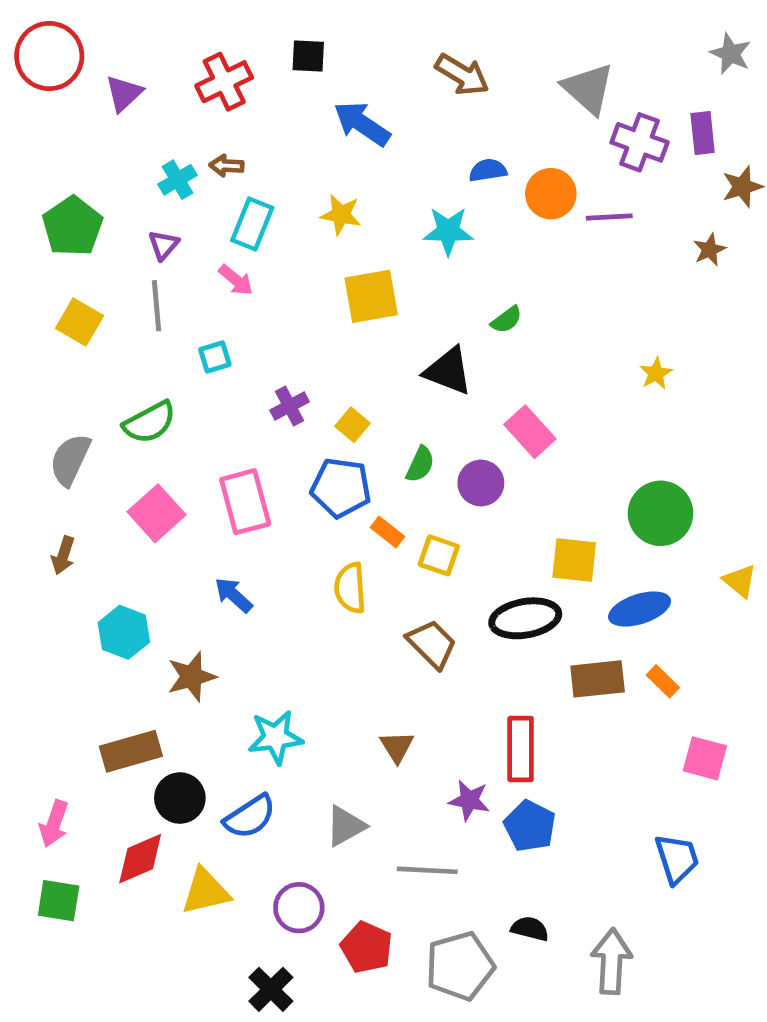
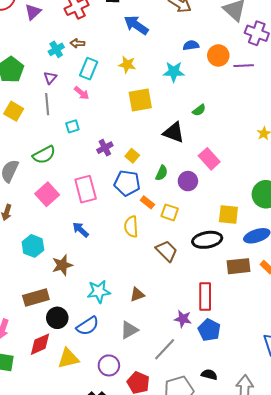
brown triangle: (397, 747) -> (137, 295), moved, turned 42
gray line: (427, 870) -> (165, 349), turned -50

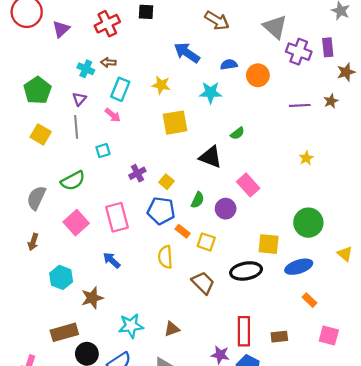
blue arrow: (136, 25) -> (187, 53), moved
cyan cross: (56, 49) -> (86, 69), turned -35
purple line: (244, 66) -> (300, 105), moved
brown rectangle: (239, 266) -> (279, 337), moved, size x0.7

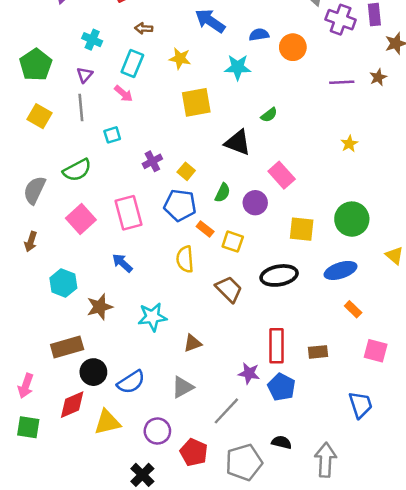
brown arrow: (108, 62) -> (144, 28), moved
yellow square: (269, 244) -> (302, 229), moved
cyan star: (131, 326) -> (152, 317), moved

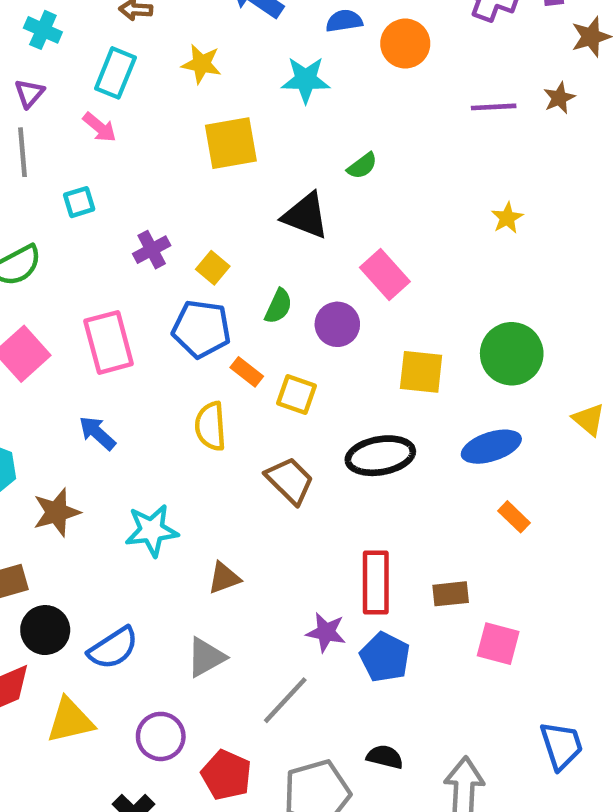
pink square: (376, 351) -> (498, 644), moved
blue trapezoid: (361, 405) -> (562, 746), moved

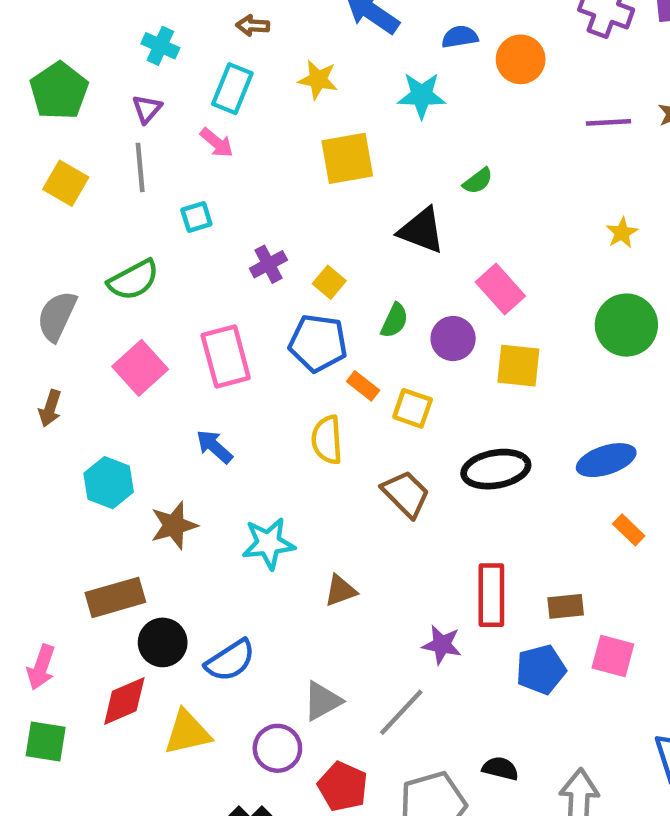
green circle: (512, 354) -> (626, 325), moved
yellow square: (421, 372) -> (518, 366), moved
gray triangle: (206, 657) -> (322, 701), moved
blue pentagon: (385, 657) -> (541, 669), moved, turned 30

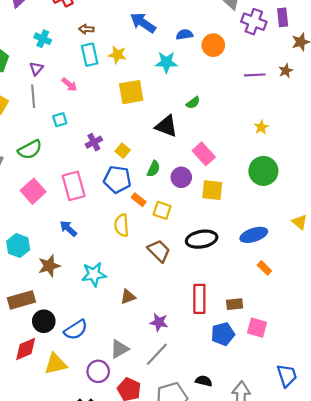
cyan rectangle: (232, 89) -> (90, 55), moved, turned -35
purple star: (442, 645) -> (159, 322), moved

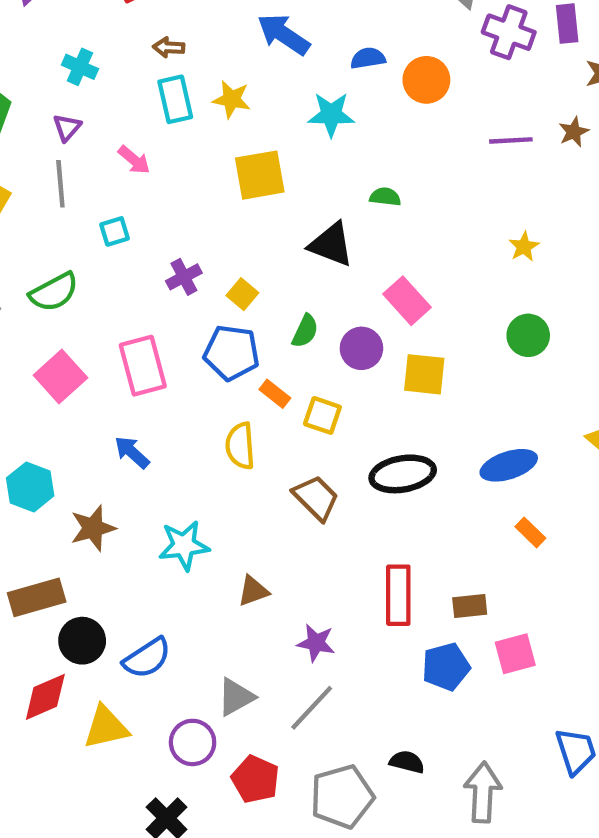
green semicircle: (193, 103) -> (385, 197), turned -136
green circle: (263, 171) -> (528, 335), size x0.7
pink square: (257, 328) -> (515, 654), turned -30

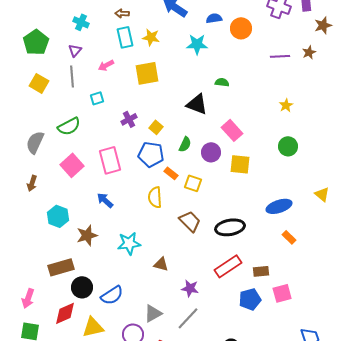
pink arrow: (134, 160) -> (106, 65), turned 112
yellow square: (260, 175) -> (147, 73), moved
black ellipse: (403, 474) -> (230, 227), moved
brown triangle: (253, 591) -> (161, 264), turned 35
red rectangle: (398, 595) -> (228, 266), turned 56

